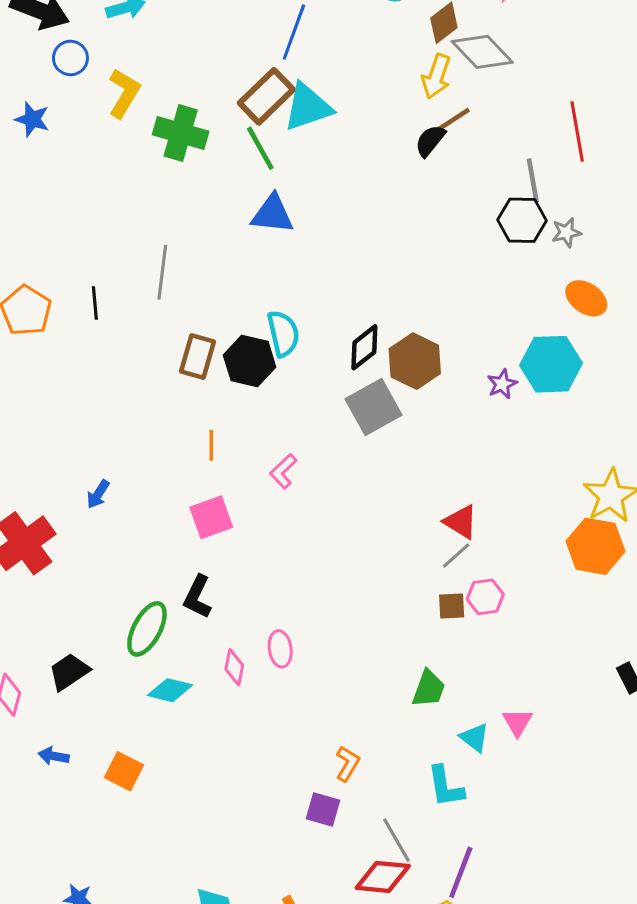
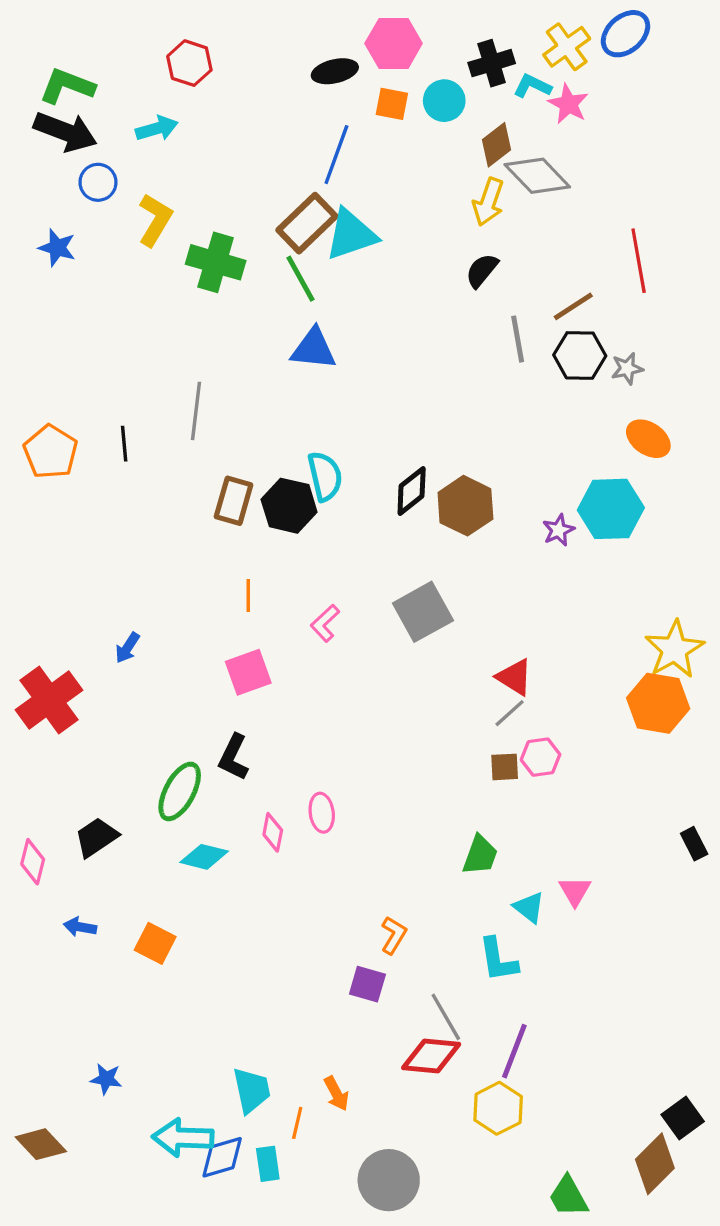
brown line: (452, 121) -> (573, 306), moved
gray line: (533, 180) -> (518, 339), moved
gray square: (374, 407) -> (423, 612), moved

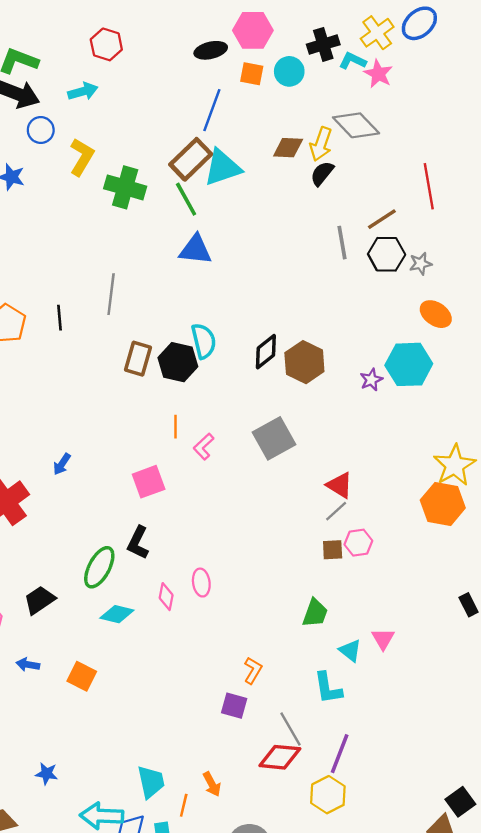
brown diamond: (496, 145) -> (288, 148), moved, turned 40
black semicircle: (482, 270) -> (322, 173), moved
orange line: (248, 595) -> (176, 427), moved

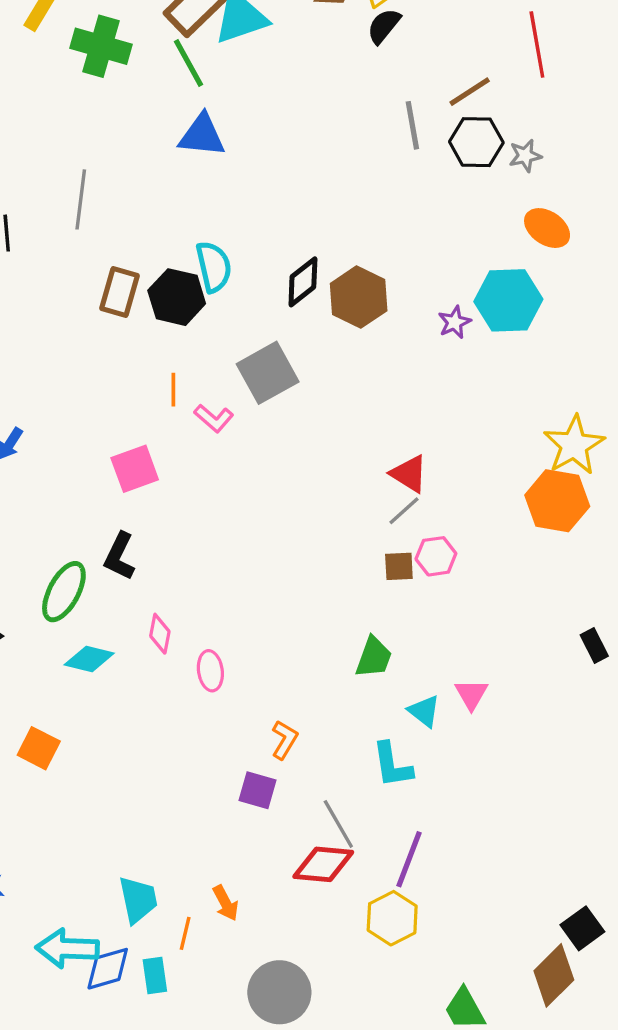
gray square: (274, 438) -> (268, 373), moved
pink L-shape: (204, 447) -> (214, 418), turned -96
pink ellipse: (201, 583) -> (210, 671), moved

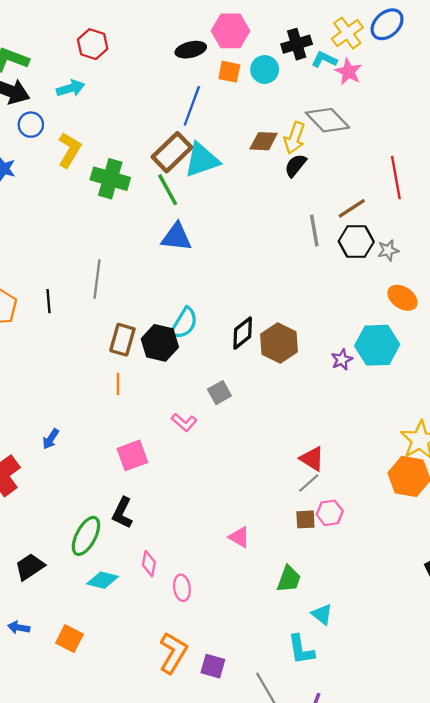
cyan semicircle: (214, 267) -> (184, 323), turned 44
gray square: (268, 373) -> (219, 393), size x0.6
orange line: (173, 390) -> (118, 384), moved
pink triangle: (471, 694) -> (239, 537), moved, turned -30
orange L-shape: (284, 740) -> (173, 653), moved, size x1.6

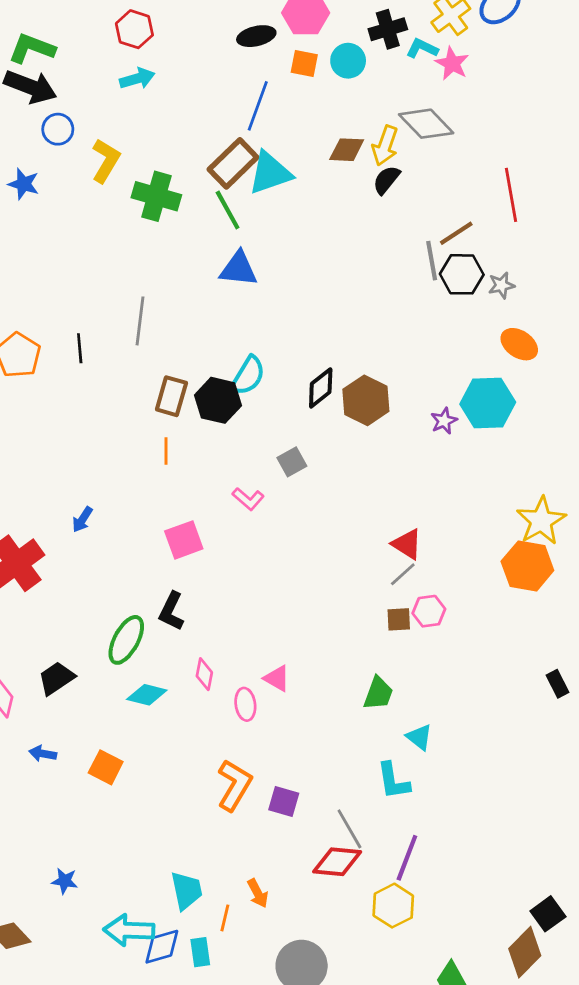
cyan arrow: (71, 88) -> (137, 79), moved
gray line: (314, 230) -> (432, 261), moved
pink triangle: (239, 537) -> (277, 678), moved

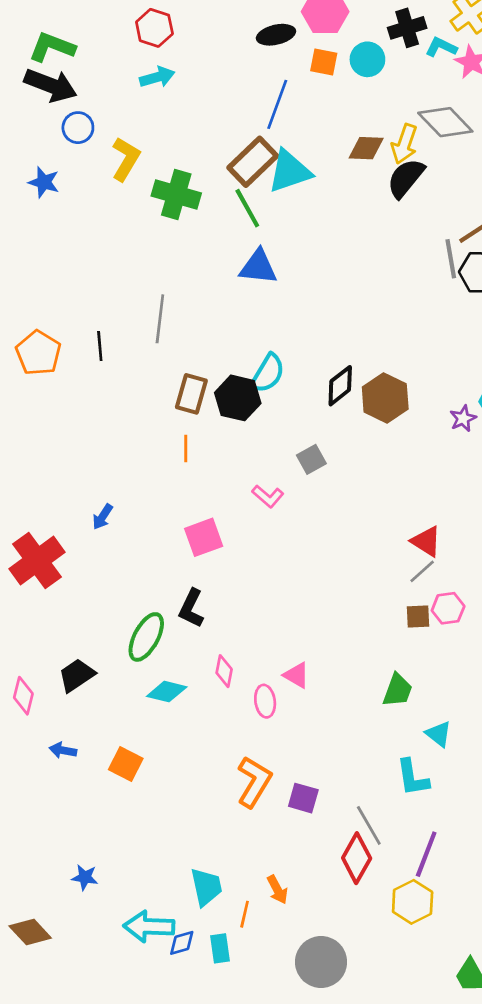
black semicircle: (386, 180) -> (406, 178), size x1.4
red diamond: (337, 862) -> (357, 858), turned -66
blue diamond: (162, 947) -> (182, 943), size x0.7

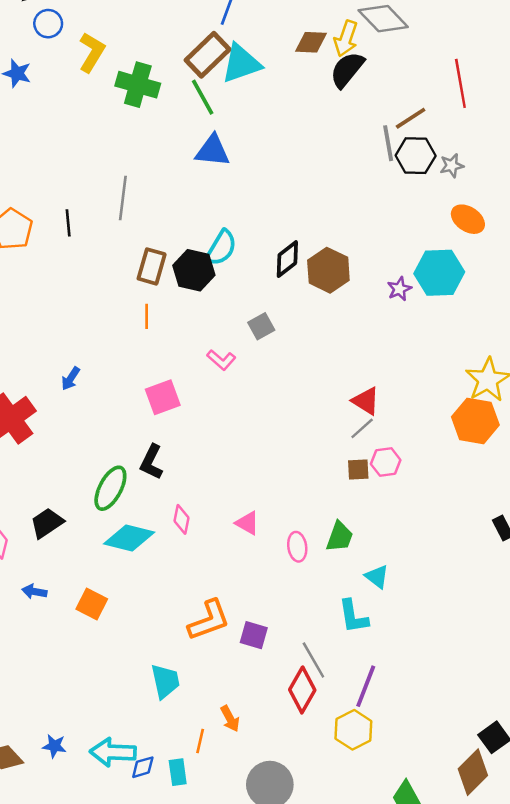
cyan diamond: (167, 692) -> (129, 538), size x1.4
pink ellipse: (265, 701) -> (297, 547), moved
orange L-shape: (254, 782) -> (209, 620), turned 39
blue star: (85, 877) -> (54, 746), moved
cyan trapezoid: (206, 887) -> (165, 681), moved

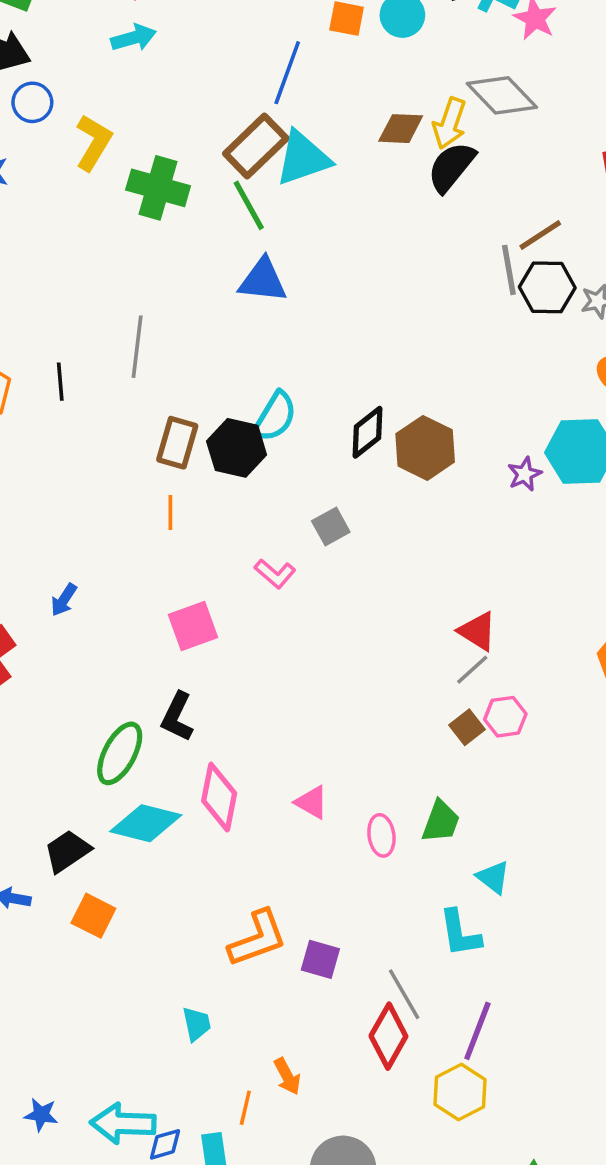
brown square: (358, 469) -> (467, 727), turned -35
pink diamond: (181, 519) -> (219, 797), size x1.6
black trapezoid: (47, 523) -> (67, 851), moved
cyan trapezoid: (165, 681) -> (196, 1024), size x0.7

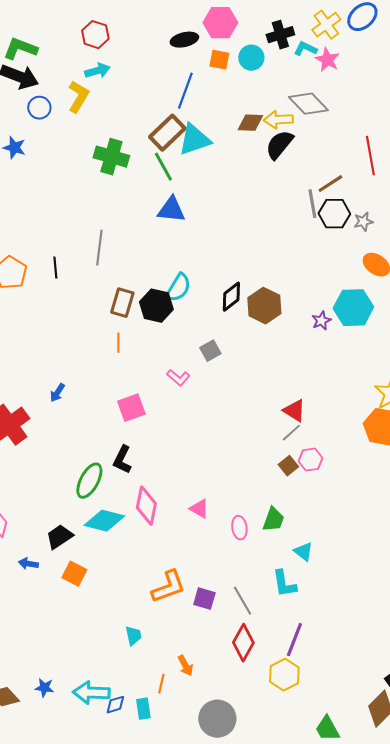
yellow arrow: (450, 123) -> (278, 120), turned 68
yellow L-shape: (93, 143) -> (78, 97), moved
gray line: (404, 994) -> (242, 601), moved

